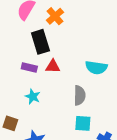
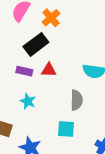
black rectangle: (40, 42) -> (36, 44), turned 70
cyan square: (83, 123) -> (66, 129), moved

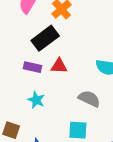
gray semicircle: (77, 100) -> (89, 99), turned -66

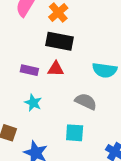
black rectangle: (45, 38) -> (59, 41), moved, turned 48

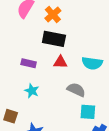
red triangle: (56, 69) -> (60, 62), moved
cyan square: (75, 133) -> (88, 112), moved

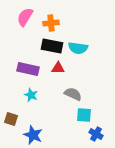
orange cross: (53, 15) -> (51, 23), turned 35
purple rectangle: (29, 63) -> (28, 69), size x1.5
cyan semicircle: (92, 63) -> (78, 48), moved

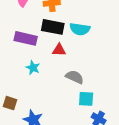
purple rectangle: (28, 69) -> (26, 38), moved
cyan star: (31, 95) -> (33, 68), moved

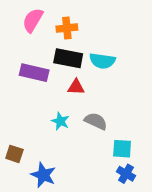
cyan star: (33, 68) -> (60, 121), moved
cyan square: (86, 99) -> (122, 149), moved

